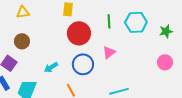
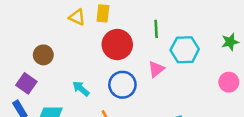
yellow triangle: (23, 12) -> (77, 17), moved, turned 32
cyan hexagon: (136, 22) -> (185, 50), moved
cyan arrow: (51, 67) -> (81, 89), turned 72

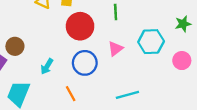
cyan hexagon: (185, 50) -> (151, 42), moved
brown circle: (43, 55) -> (15, 46), moved
cyan arrow: (81, 89) -> (47, 66), turned -98

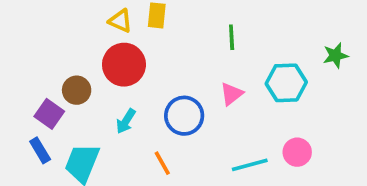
red circle: (80, 26) -> (124, 65), moved
pink circle: (182, 61) -> (297, 152), moved

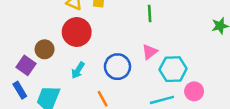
cyan hexagon: (286, 83) -> (173, 69), moved

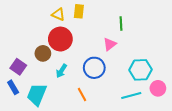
brown circle: (45, 49) -> (43, 53), moved
pink triangle: (150, 52) -> (110, 44), moved

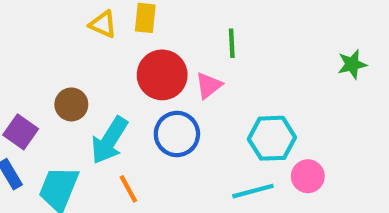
red circle: (60, 39) -> (162, 75), moved
cyan arrow: (61, 71) -> (109, 140), size x1.6
orange line: (82, 94) -> (128, 189), moved

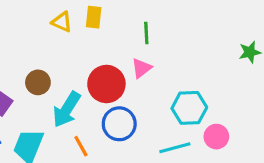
green line: (232, 43) -> (146, 33), moved
red circle: (162, 75) -> (106, 84), moved
blue circle: (177, 134) -> (119, 124), moved

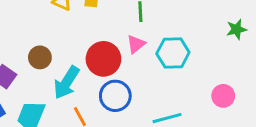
cyan hexagon: (189, 108) -> (173, 53), moved
pink circle: (216, 137) -> (223, 96), moved

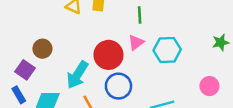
green star: (236, 29) -> (221, 42), moved
brown circle: (40, 57) -> (42, 49), moved

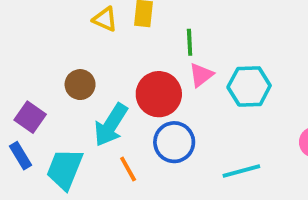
green line: (140, 15) -> (190, 42), moved
brown circle: (42, 49) -> (80, 85), moved

